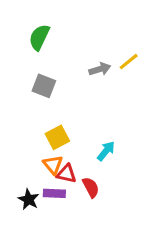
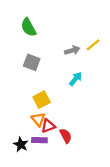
green semicircle: (39, 37) -> (28, 27), turned -54
cyan arrow: (106, 151) -> (76, 79), moved
red triangle: (67, 174) -> (48, 126), turned -32

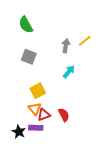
gray arrow: (72, 50) -> (66, 46), turned -64
red semicircle: (66, 136) -> (64, 115), moved

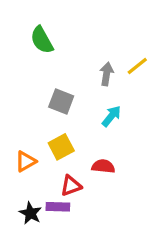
gray square: (29, 57) -> (61, 102), moved
orange triangle: (35, 109) -> (26, 161), moved, turned 40
red semicircle: (64, 115) -> (103, 166), moved, turned -56

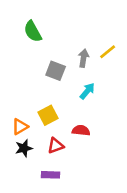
gray square: (61, 102) -> (56, 71), moved
purple rectangle: (58, 207) -> (51, 175), moved
black star: (30, 213) -> (24, 148), moved, turned 30

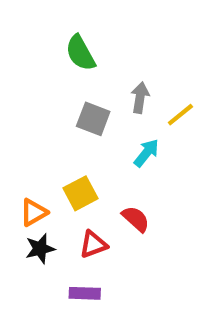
green semicircle: (33, 31) -> (80, 53), moved
yellow line: (108, 52) -> (180, 115), moved
red semicircle: (81, 130) -> (136, 219), turned 36

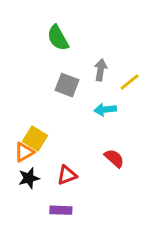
cyan arrow: (146, 153) -> (105, 109), turned -135
yellow square: (80, 193) -> (35, 138), moved, turned -30
red semicircle: (136, 219) -> (114, 158), moved

